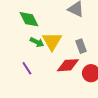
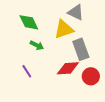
yellow triangle: (52, 41) -> (64, 29), moved, turned 40
gray rectangle: (81, 46) -> (81, 49), size x1.5

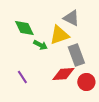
green arrow: (37, 45) -> (40, 45), moved

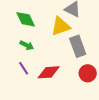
green arrow: (40, 45) -> (27, 45), moved
red diamond: (63, 74) -> (49, 72), moved

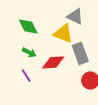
yellow triangle: (61, 26) -> (63, 33), turned 40
red diamond: (49, 72) -> (53, 62), moved

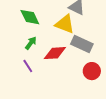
green arrow: (29, 52) -> (31, 43), turned -80
gray rectangle: (80, 53) -> (82, 44), turned -45

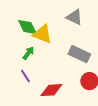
yellow triangle: (65, 24) -> (42, 34), moved
red diamond: (55, 53) -> (51, 90), moved

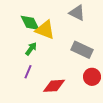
purple line: (25, 76) -> (28, 72), turned 56

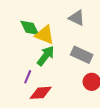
green arrow: (31, 49) -> (46, 56), moved, size x1.5
red diamond: (54, 86) -> (41, 93), moved

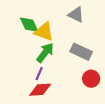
purple line: (28, 77) -> (39, 74), moved

